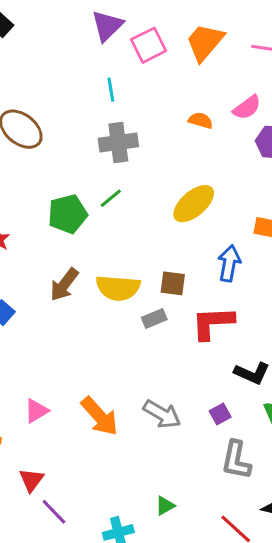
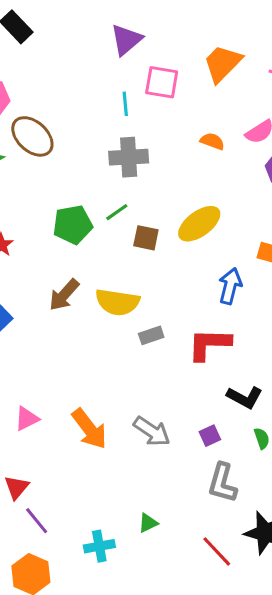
pink square: (149, 45) -> (162, 82), moved, turned 32
brown square: (173, 283) -> (146, 238), moved

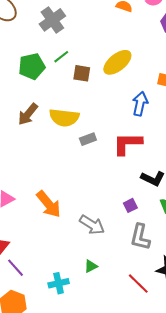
gray cross: (129, 157) -> (52, 20), moved, turned -30
gray arrow: (152, 431) -> (92, 225), moved

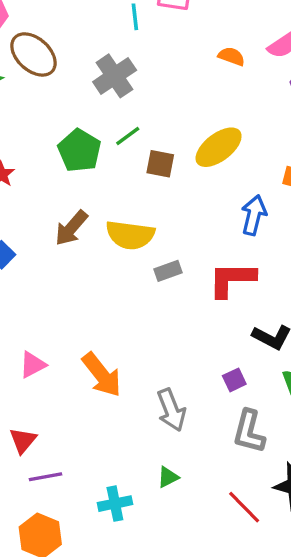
green pentagon: (32, 66) -> (79, 151), turned -30
gray arrow: (92, 225) -> (171, 410), turned 35
purple line: (15, 268) -> (45, 477), turned -60

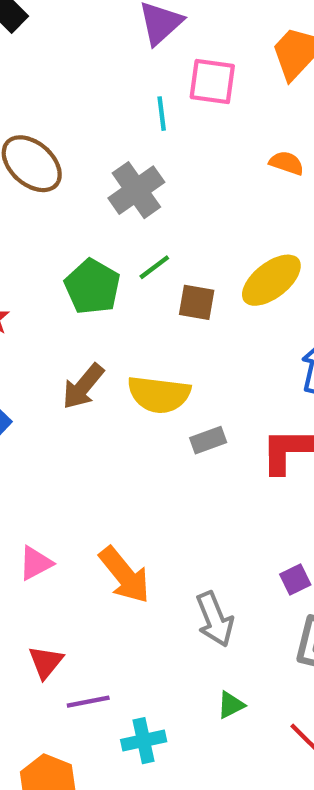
red triangle: (23, 440) -> (46, 662), moved
purple line: (45, 477) -> (88, 702), moved
green triangle: (168, 477) -> (231, 705), moved

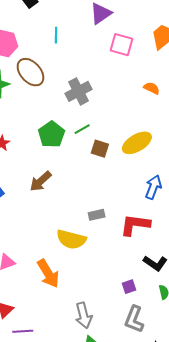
cyan line: (162, 114) -> (56, 35), moved
yellow semicircle: (159, 394) -> (71, 239), moved
gray arrow: (215, 619) -> (84, 315), moved

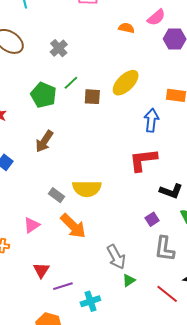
gray cross: (79, 91) -> (59, 48), size x0.7
gray rectangle: (97, 215) -> (56, 195), moved, turned 63

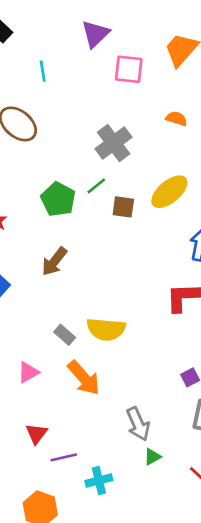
gray cross: (59, 48) -> (114, 143), moved, size x1.5

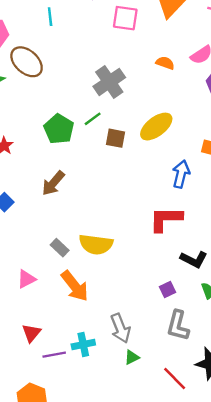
cyan cross: (99, 481) -> (83, 345), moved

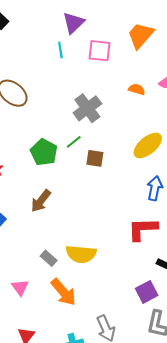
cyan line: (50, 17) -> (60, 50), moved
yellow ellipse: (156, 127) -> (148, 145), moved
pink triangle: (26, 279) -> (20, 288), turned -36
purple square: (168, 289) -> (147, 292), size x1.5

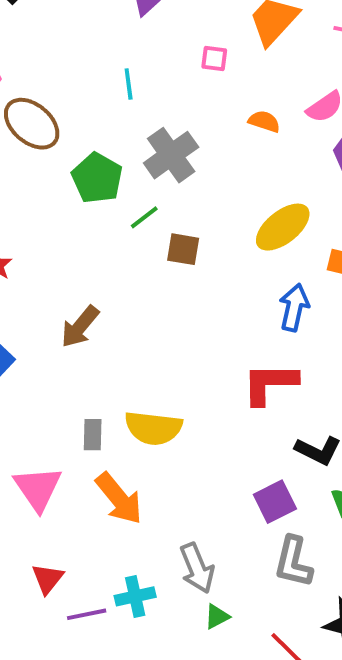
cyan line: (60, 50) -> (129, 84), moved
pink square: (99, 51) -> (214, 58), moved, size x0.6
green pentagon: (44, 152) -> (97, 178), moved
gray rectangle: (49, 258) -> (93, 435), turned 49
pink triangle: (20, 288) -> (38, 488), size x1.5

